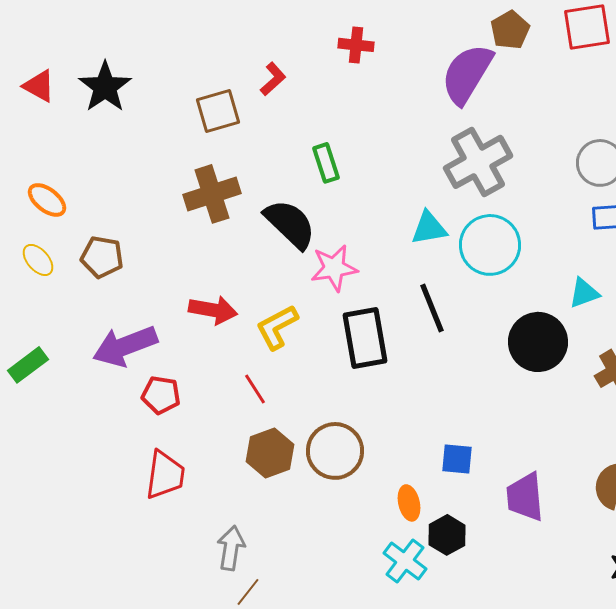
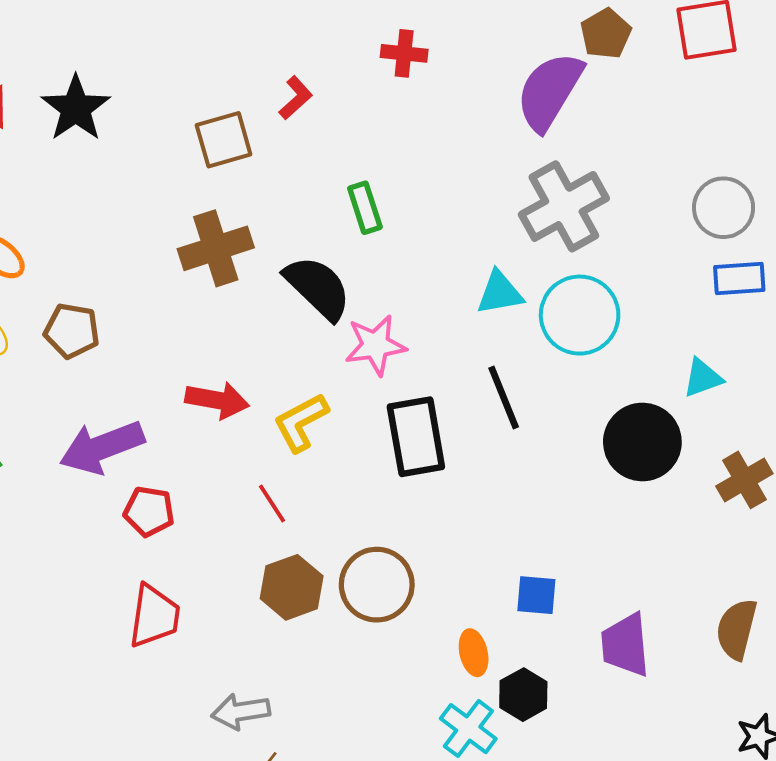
gray arrow: (231, 548) -> (241, 712), turned -108

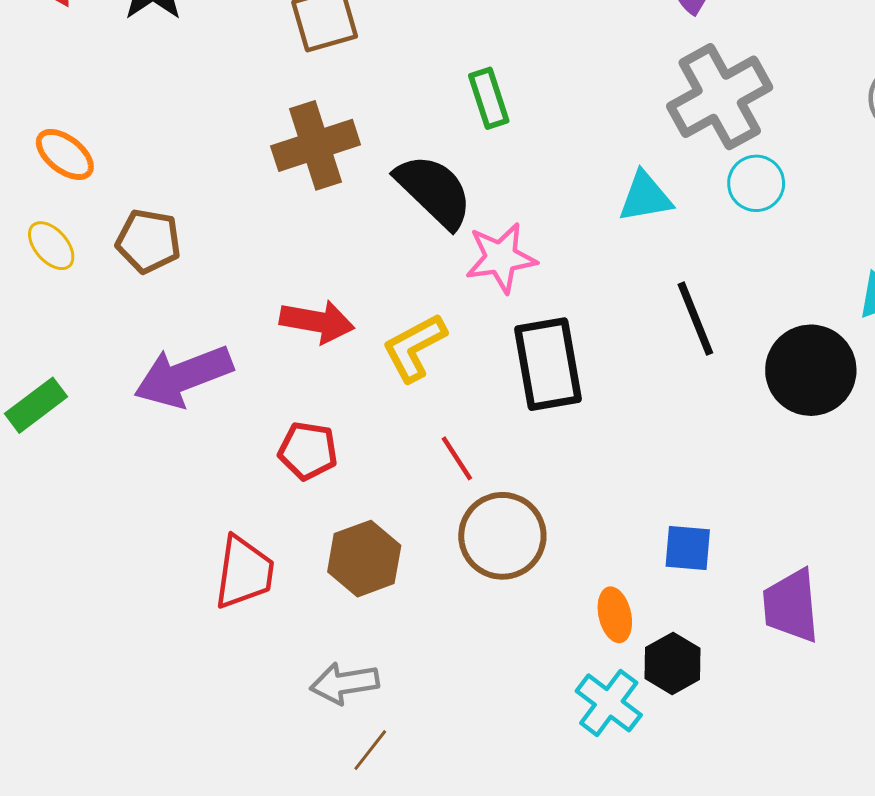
cyan circle: (580, 315) -> (756, 183), moved, size x0.6
black line: (504, 398) -> (695, 319), moved
red line: (272, 504) -> (457, 458), moved
red pentagon: (149, 511) -> (308, 451), moved
brown hexagon: (292, 587) -> (364, 559), moved

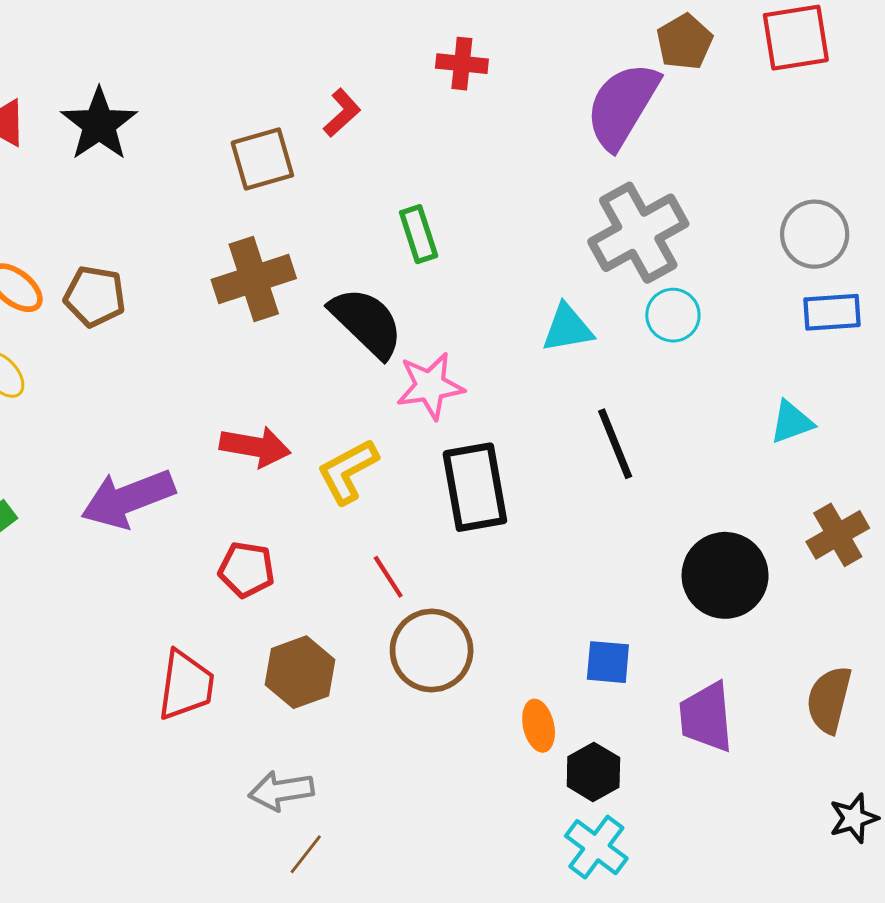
brown pentagon: (148, 241) -> (95, 296), moved
black circle: (811, 370) -> (725, 575), moved
cyan cross: (609, 703) -> (596, 847), moved

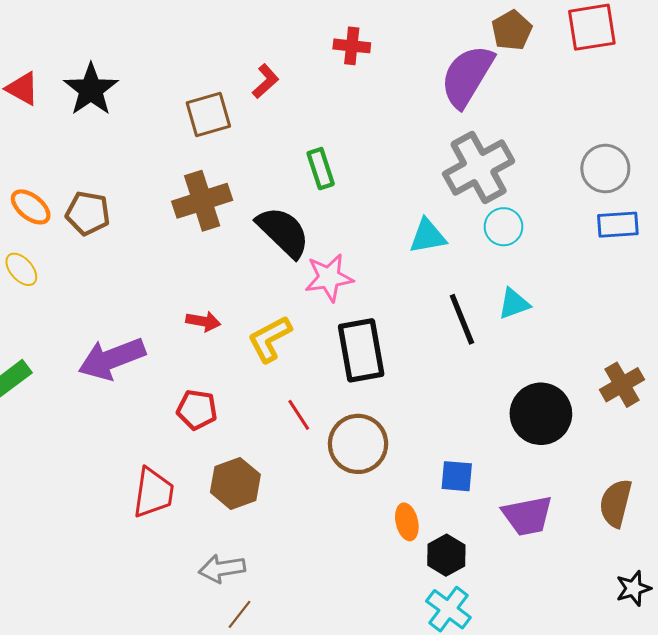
cyan triangle: (792, 422) -> (514, 304), moved
red arrow: (255, 447) -> (203, 321), size x0.7
brown circle: (432, 651) -> (358, 444), moved
purple trapezoid: (706, 717) -> (527, 516), turned -96

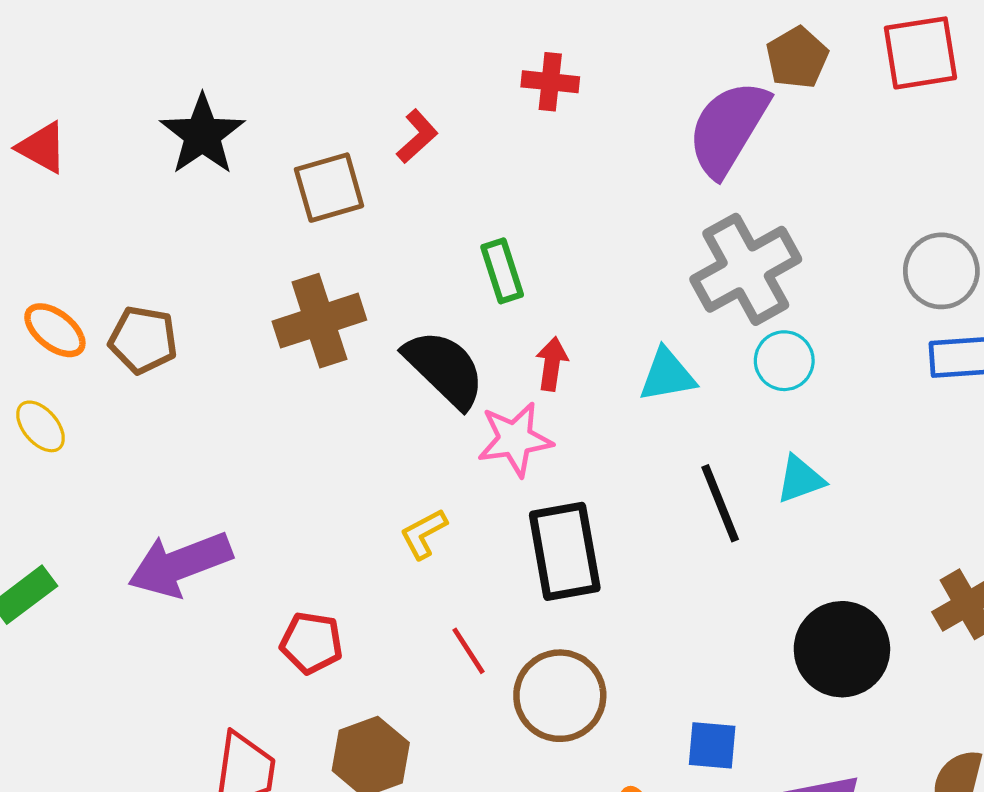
black star: (91, 90) -> (202, 135), moved
red arrow: (203, 321) -> (552, 364), moved, turned -92
yellow L-shape: (270, 339) -> (424, 534), size x0.7

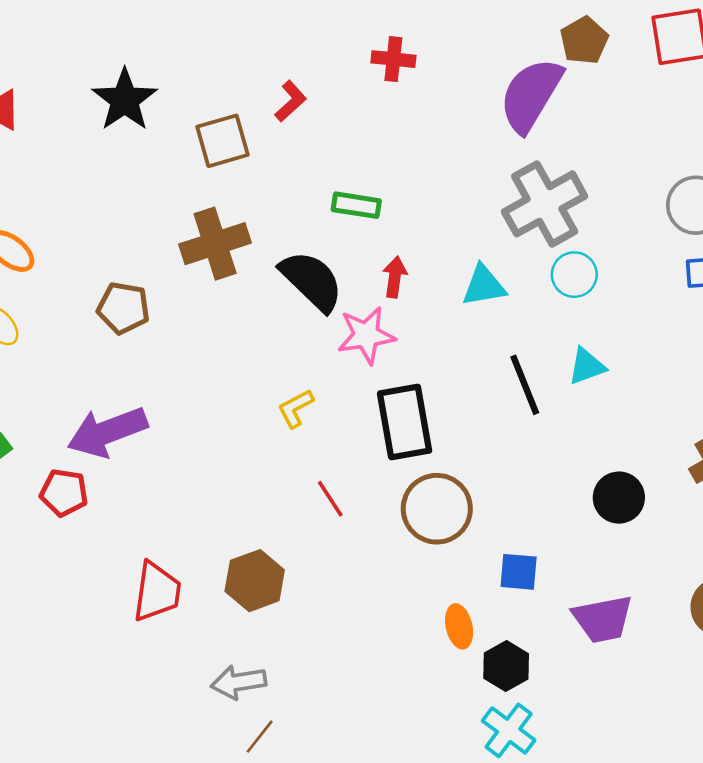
green rectangle: (502, 271) -> (356, 205), turned -63
brown pentagon: (143, 340) -> (123, 308), moved
red pentagon: (311, 643) -> (64, 493), moved
black circle: (842, 649) -> (619, 498), size x0.7
brown circle: (560, 696) -> (437, 509), moved

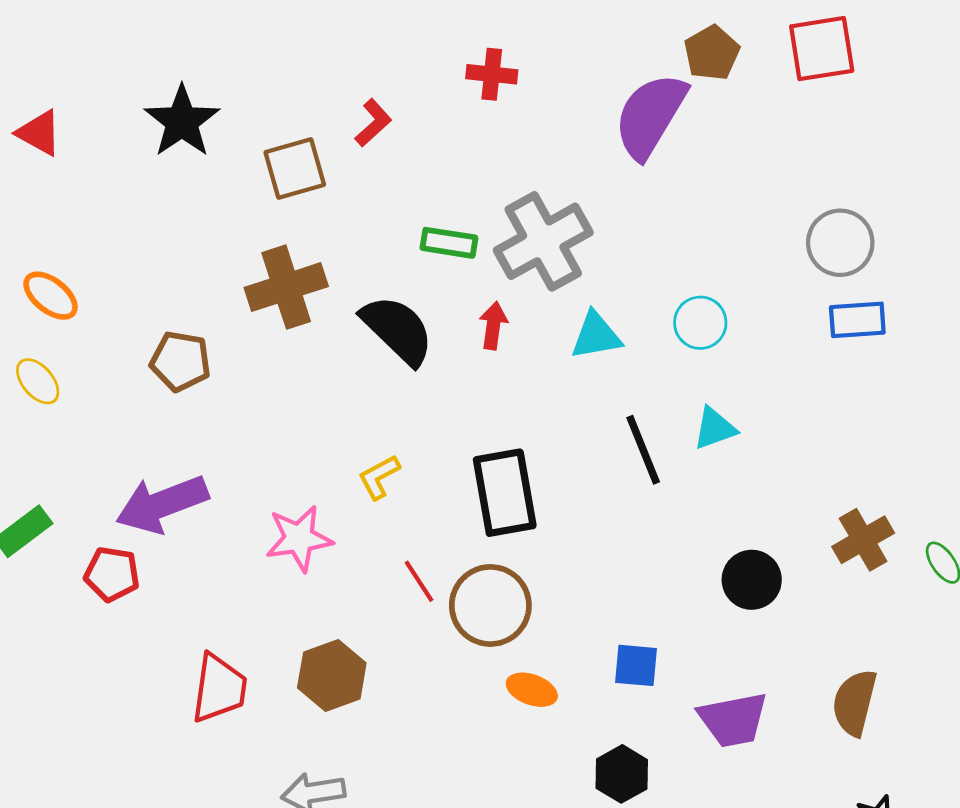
gray cross: (545, 204) -> (543, 241), moved
pink star: (366, 335) -> (299, 538), moved
brown circle: (437, 509) -> (490, 605), moved
orange ellipse: (459, 626) -> (532, 690), moved, turned -57

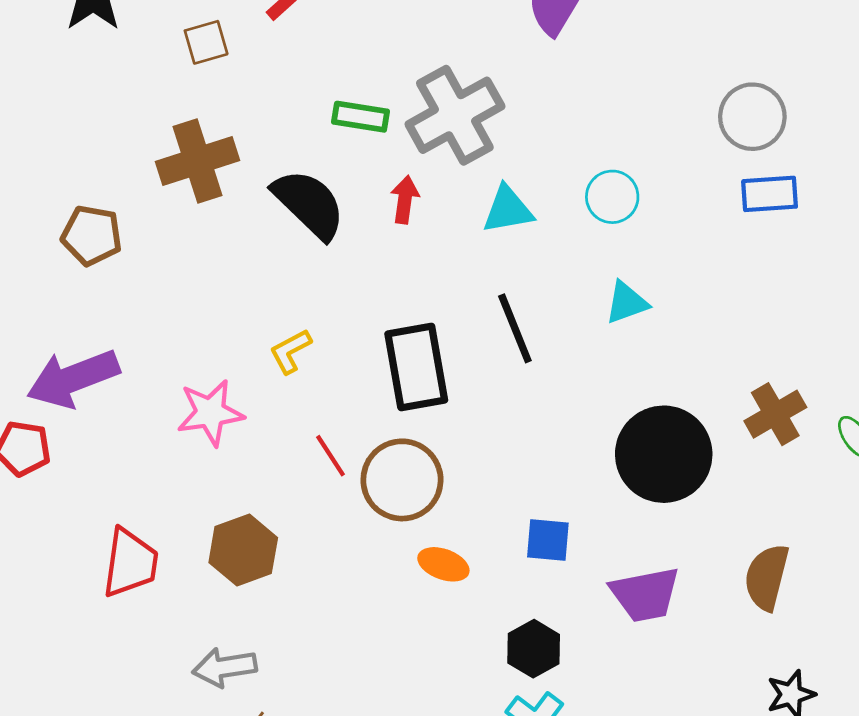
brown square: (295, 169) -> (206, 42), size x0.7
black line: (643, 450) -> (515, 328), moved
black circle: (752, 580) -> (664, 454), size x1.6

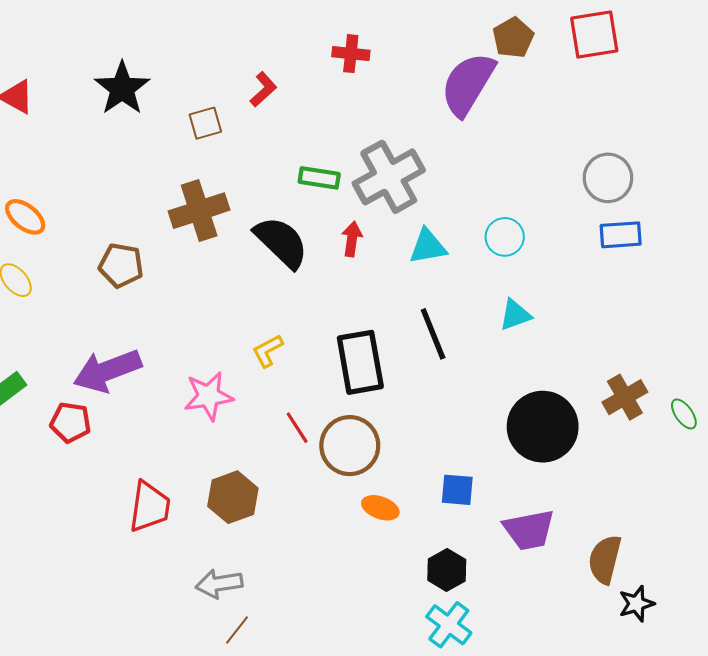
brown semicircle: (767, 577) -> (605, 559), moved

